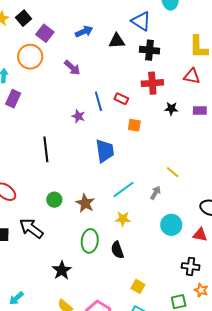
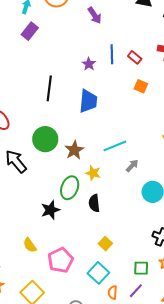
blue trapezoid: (105, 151) -> (88, 101), moved
gray arrow: (155, 193) -> (132, 166), moved
green circle: (54, 200) -> (45, 139), size x1.6
yellow star: (123, 219) -> (93, 173), moved
black star: (62, 270) -> (50, 210), moved

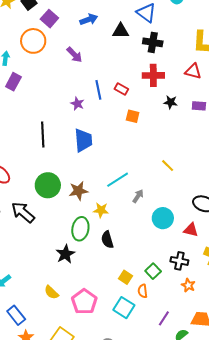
brown star: (74, 150) -> (78, 191), turned 30
green square: (141, 268) -> (153, 271), moved, turned -35
orange semicircle: (113, 292) -> (143, 291), moved

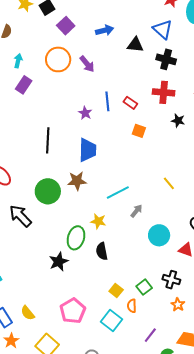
orange circle: (33, 41) -> (58, 59), moved
brown star: (78, 191) -> (77, 181), moved
yellow semicircle: (51, 292) -> (28, 313), moved

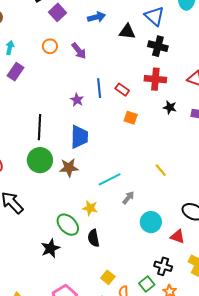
orange circle: (58, 59) -> (50, 46), size x0.6
green circle: (48, 191) -> (40, 160), moved
green ellipse: (76, 238) -> (68, 225), turned -60
green square: (144, 287) -> (147, 284), moved

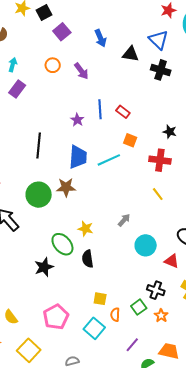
blue arrow: (96, 17) -> (100, 38), turned 78
red cross: (155, 79) -> (160, 160), moved
green circle: (40, 160) -> (39, 195), moved
cyan line: (110, 179) -> (109, 160), moved
yellow square: (108, 277) -> (100, 299), turned -32

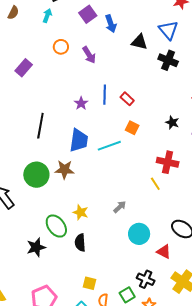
purple square: (62, 32) -> (88, 14), moved
cyan arrow: (13, 65) -> (47, 16), moved
red cross: (160, 160) -> (168, 162), moved

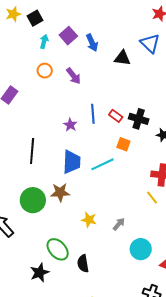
cyan arrow: (47, 16) -> (44, 42), moved
black cross: (168, 60) -> (139, 119), moved
yellow star: (81, 212) -> (89, 220), moved

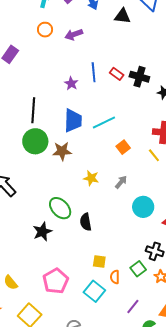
purple arrow: (73, 76) -> (74, 34), turned 108
orange square: (123, 144) -> (123, 147), moved, turned 32
green circle: (33, 200) -> (35, 141), moved

